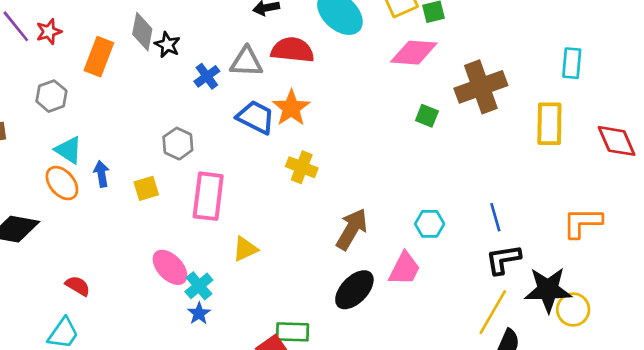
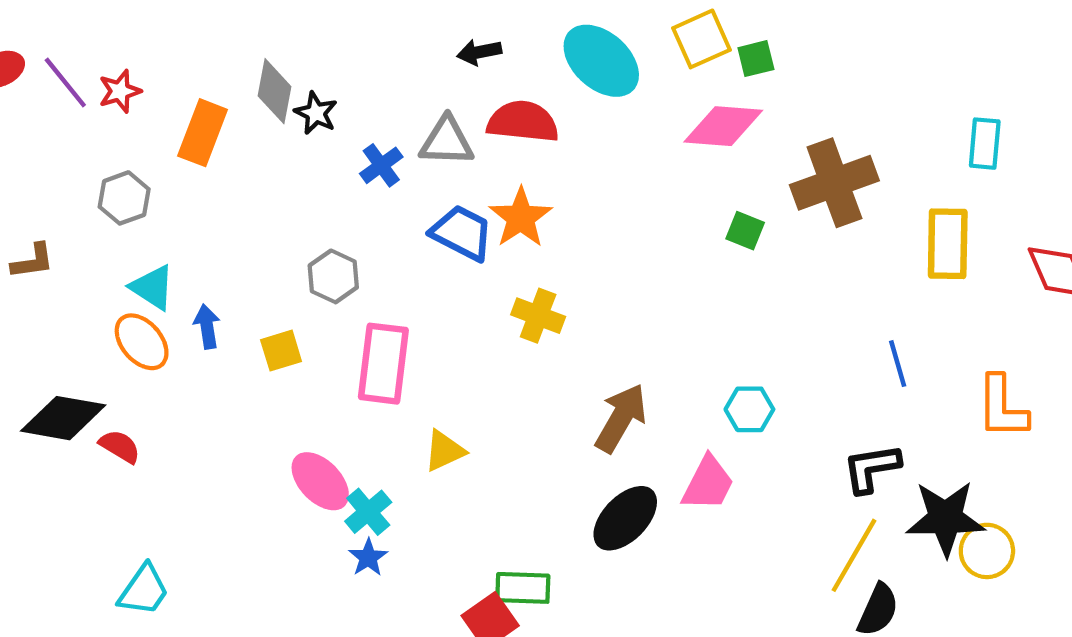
blue line: (495, 217) -> (898, 364), moved
orange L-shape: (582, 223) -> (1002, 407), turned -90
red semicircle: (78, 286) -> (120, 446), moved

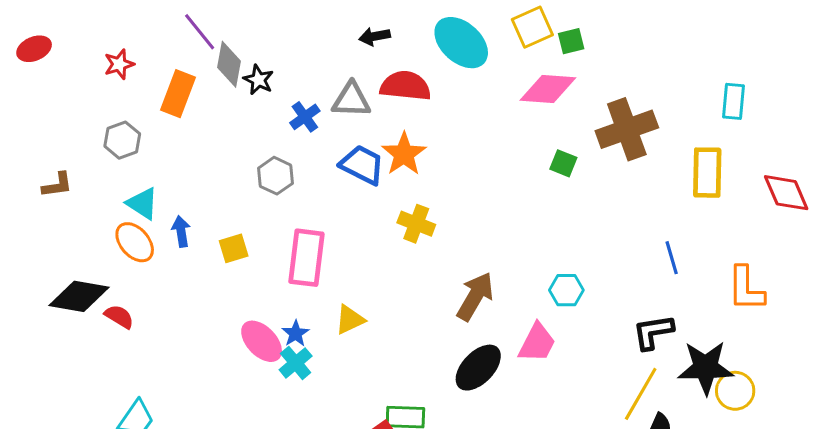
purple line: (65, 83) -> (200, 32), moved
gray hexagon: (333, 276) -> (275, 176), moved
blue star: (368, 557) -> (296, 334), moved

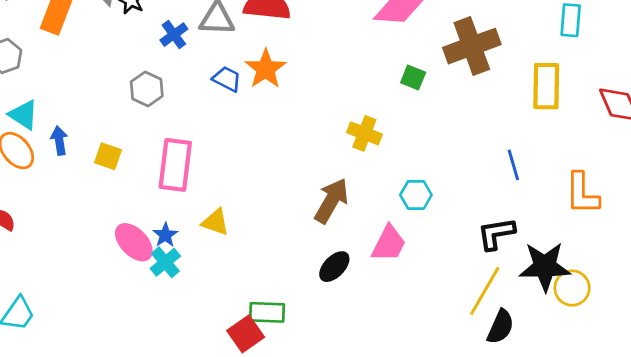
blue trapezoid: (362, 165) -> (227, 79), size x0.7
yellow cross: (416, 224) -> (364, 133), moved
yellow square: (234, 248) -> (108, 156), turned 36
yellow triangle: (350, 320) -> (215, 222), turned 44
black ellipse: (478, 368) -> (334, 267), size x0.7

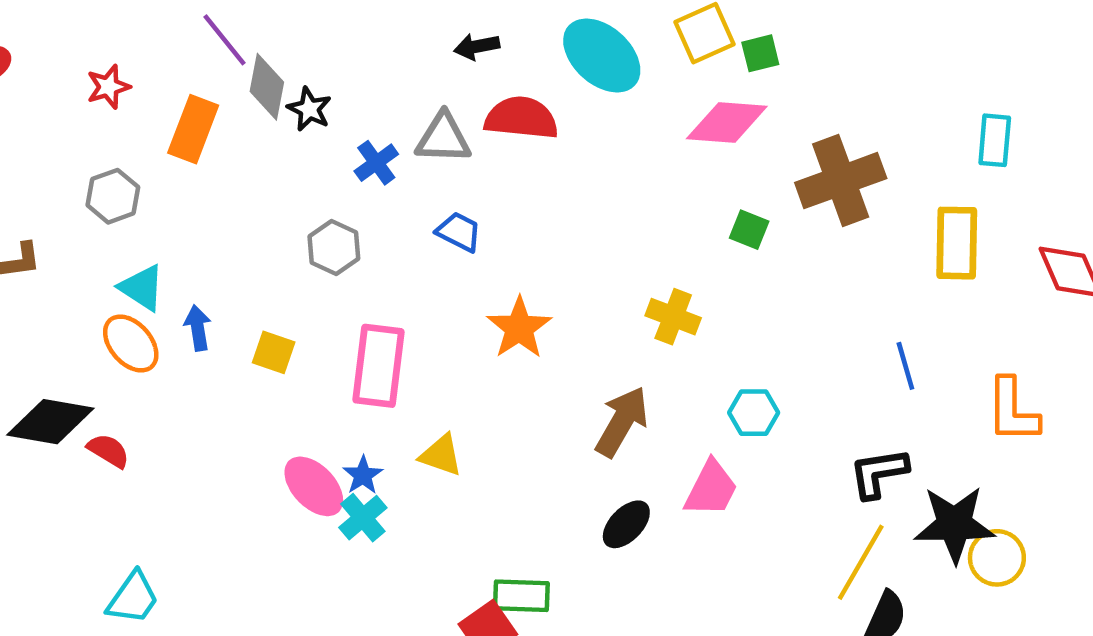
orange star: (266, 69) -> (519, 328), moved

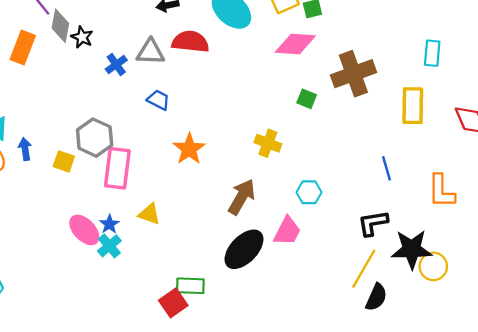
gray hexagon: (334, 247) -> (95, 138), moved, size x1.4
black ellipse: (626, 524) -> (244, 249), size x1.6

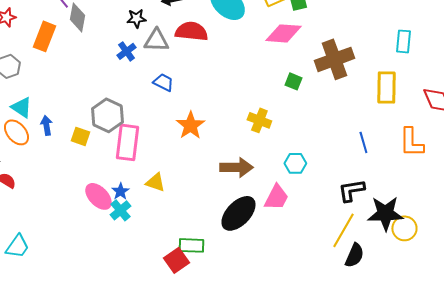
black star: (82, 37) -> (136, 18), moved, turned -30
orange L-shape: (441, 191) -> (411, 142), moved
brown arrow: (242, 197) -> (236, 167), turned 60

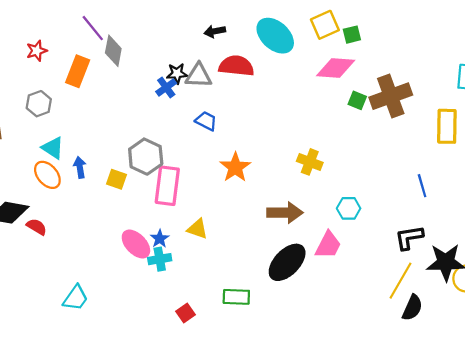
black star: (136, 18) -> (177, 73), moved
green square: (293, 81) -> (357, 100), moved
cyan cross: (120, 210) -> (160, 259), turned 30
cyan trapezoid: (17, 246) -> (75, 298), moved
red square: (176, 260) -> (186, 313), moved, size x0.7

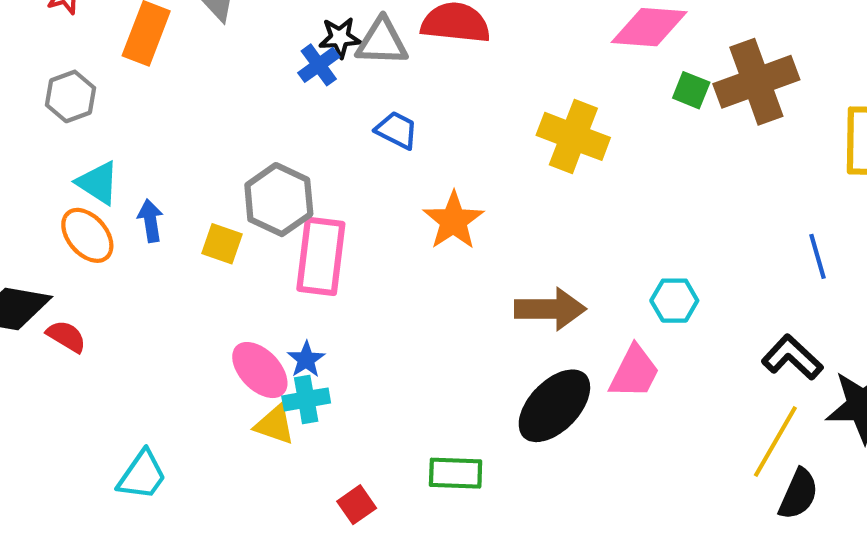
yellow cross: (310, 162) -> (573, 136), moved, size x1.4
yellow triangle: (197, 229) -> (275, 425), moved
black L-shape: (409, 238) -> (792, 357), turned 52

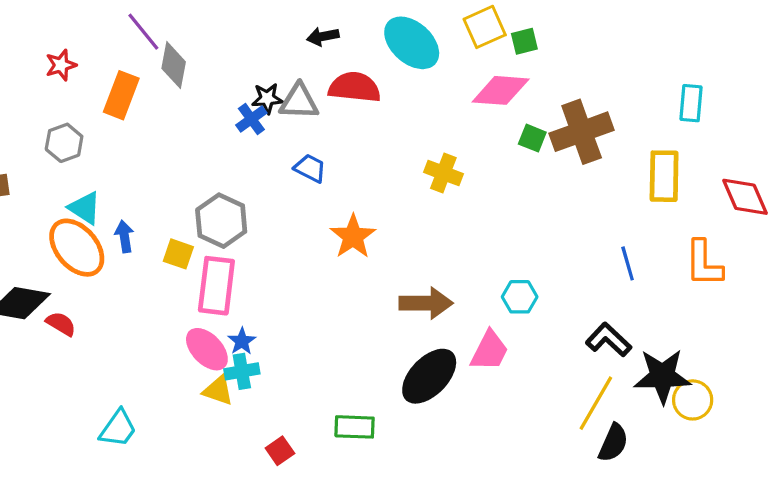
yellow cross: (573, 136) -> (443, 173), size x0.7
orange ellipse: (87, 235) -> (77, 248), size x1.4
pink rectangle: (321, 256) -> (216, 286), moved

